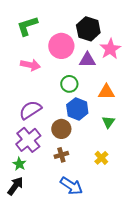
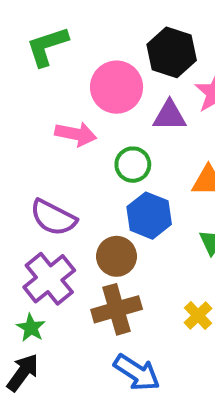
pink arrow: (30, 65) -> (76, 134), moved
purple semicircle: (30, 110) -> (53, 218), turned -120
brown cross: (61, 155) -> (117, 309), size x1.6

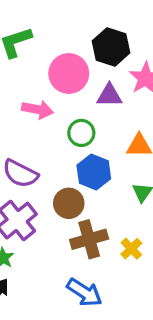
brown cross: (117, 309) -> (89, 239), moved

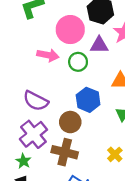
green circle: (81, 133) -> (78, 62), moved
brown cross: (89, 239) -> (65, 152), moved, turned 30

